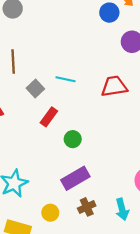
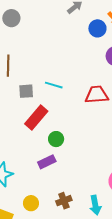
gray square: (35, 89) -> (26, 91), turned 35
red rectangle: (49, 117) -> (36, 118), size x1.4
purple rectangle: (75, 178) -> (47, 162), moved, size x0.7

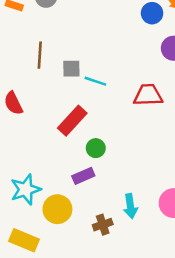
gray square: (26, 91) -> (71, 69), moved
yellow circle: (31, 203) -> (57, 209), moved, size x1.5
cyan arrow: (95, 205) -> (130, 206), moved

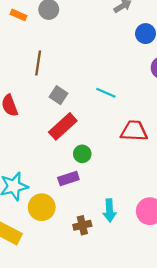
gray square: (71, 69) -> (59, 95), moved, turned 30
cyan line: (95, 81) -> (106, 93), moved
red trapezoid: (148, 95) -> (134, 131), moved

